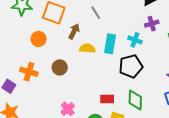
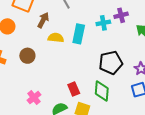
cyan cross: (135, 40) -> (103, 23), moved, turned -32
black pentagon: (131, 66) -> (111, 63), moved
red rectangle: (107, 99) -> (74, 89), turned 64

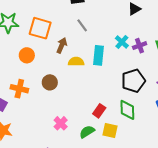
purple cross: (121, 15) -> (140, 46), moved
cyan cross: (103, 23) -> (122, 42), turned -32
red rectangle: (74, 89) -> (99, 111), turned 64

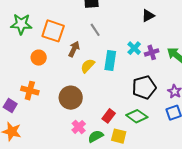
yellow semicircle: (76, 62) -> (88, 66), turned -49
brown circle: (50, 82) -> (71, 98), moved, size x1.5
green diamond: (127, 110) -> (137, 116), turned -55
pink cross: (61, 123) -> (79, 127), moved

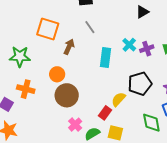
green star: (21, 24) -> (20, 57), moved
orange circle: (39, 58) -> (57, 74), moved
yellow semicircle: (88, 66) -> (118, 99), moved
green diamond: (137, 116) -> (151, 123), moved, turned 45

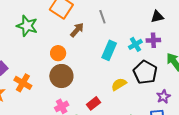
purple cross: (147, 49) -> (153, 40), moved
black pentagon: (140, 84) -> (145, 72), moved, turned 30
orange cross: (26, 89) -> (23, 83), moved
yellow semicircle: (118, 99) -> (119, 84), moved

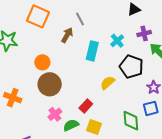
brown arrow: (77, 30) -> (67, 35), moved
purple cross: (153, 40) -> (144, 33), moved

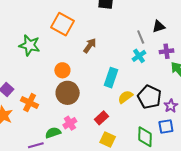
gray line: (80, 19) -> (141, 37), moved
cyan rectangle: (92, 51) -> (111, 78), moved
black pentagon: (131, 67) -> (149, 97), moved
green semicircle: (71, 125) -> (53, 133), moved

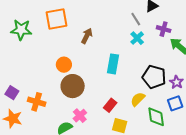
orange square: (62, 24) -> (56, 19), turned -30
green star: (30, 45) -> (21, 30), moved
purple cross: (167, 51) -> (164, 29), turned 32
yellow semicircle: (125, 97) -> (138, 99), moved

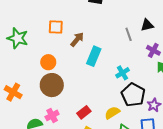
orange square: (56, 19) -> (56, 27), moved, size x0.7
green star: (21, 30) -> (18, 38), moved
cyan cross: (137, 38) -> (122, 73), moved
cyan rectangle: (113, 64) -> (94, 56), moved

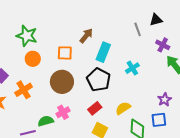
orange square: (56, 27) -> (65, 53), moved
orange circle: (48, 62) -> (33, 59), moved
orange cross: (13, 92) -> (24, 90), turned 30
black pentagon: (133, 95) -> (99, 80), moved

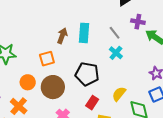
gray line: (138, 29) -> (115, 33), moved
cyan rectangle: (103, 52) -> (84, 33), moved
orange circle: (33, 59) -> (28, 82), moved

